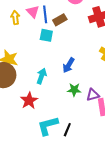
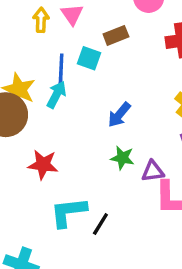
blue line: (45, 14) -> (61, 69), moved
cyan arrow: (42, 76) -> (56, 95), moved
red star: (29, 101) -> (43, 165), turned 30

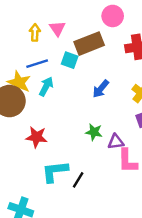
brown rectangle: (116, 35) -> (89, 44), size x1.6
blue line: (61, 69) -> (37, 64), moved, turned 70
blue arrow: (119, 115) -> (101, 89), moved

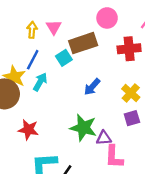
cyan square: (70, 60) -> (64, 58), turned 35
blue line: (37, 64) -> (33, 60), turned -48
green star: (94, 132) -> (83, 128), size x1.6

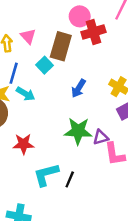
brown rectangle: (83, 43) -> (61, 46), turned -44
red cross: (129, 49) -> (93, 32), moved
cyan arrow: (40, 82) -> (26, 94), turned 102

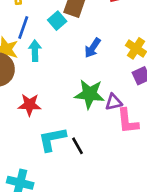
cyan arrow: (26, 94) -> (35, 51), turned -126
black line: (70, 179) -> (78, 146), turned -56

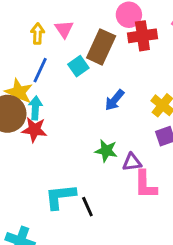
cyan arrow: (35, 51) -> (35, 108), moved
green star: (90, 94) -> (106, 151), size x0.7
red star: (30, 105) -> (34, 130), moved

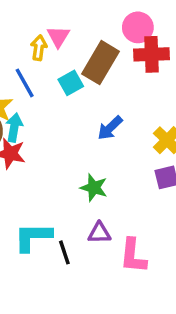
yellow arrow: (38, 34) -> (39, 48), moved
blue line: (40, 70) -> (25, 83), turned -60
purple triangle: (132, 162) -> (99, 233), moved
pink L-shape: (145, 185) -> (133, 256), moved

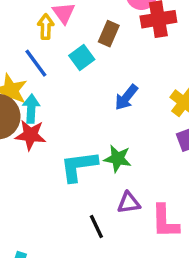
brown rectangle: (101, 63) -> (109, 34), size x0.6
cyan L-shape: (33, 237) -> (79, 166), moved

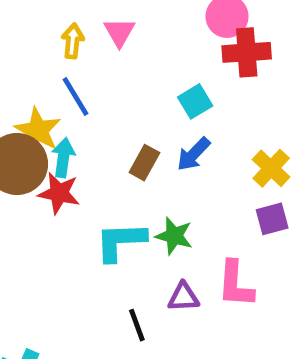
yellow arrow: (46, 27) -> (73, 41), moved
brown rectangle: (109, 34) -> (144, 163), moved
cyan square: (82, 57) -> (195, 101), moved
pink L-shape: (165, 221) -> (235, 284), moved

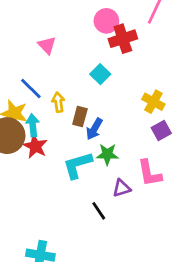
yellow arrow: (73, 41) -> (58, 102), moved
blue arrow: (194, 154) -> (94, 129), moved
red star: (59, 193) -> (35, 146), turned 30

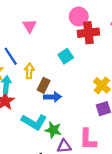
blue arrow: (94, 129) -> (53, 97), turned -133
green star: (107, 154) -> (53, 130), moved
cyan L-shape: (77, 165) -> (34, 122), turned -145

